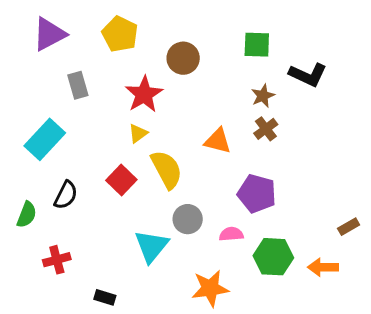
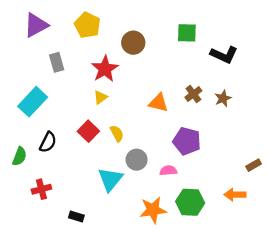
brown star: (263, 96) -> (223, 98), moved
yellow semicircle: (167, 169) -> (117, 133), moved, size x0.6
green hexagon: (273, 257) -> (190, 202), moved

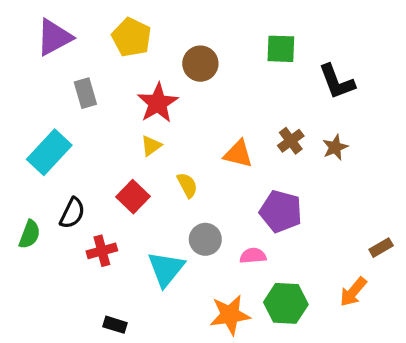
black L-shape: (224, 55) -> (337, 82), turned 44
yellow semicircle: (117, 133) -> (187, 185), moved
red cross: (41, 189) -> (102, 251), moved
orange arrow: (235, 195) -> (353, 292), turned -50

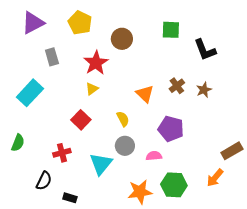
orange triangle: (238, 154) -> (145, 94), turned 30
yellow semicircle: (187, 185) -> (123, 119), moved
black semicircle: (72, 213) -> (44, 181), moved
brown rectangle: (381, 248) -> (232, 151), size x1.5

